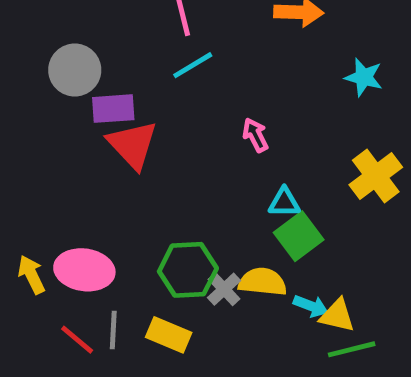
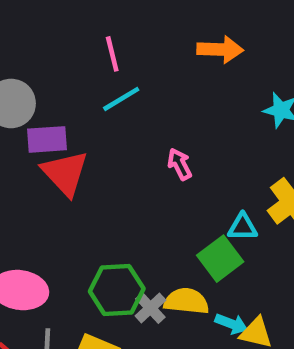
cyan triangle: (284, 202) -> (243, 227), moved

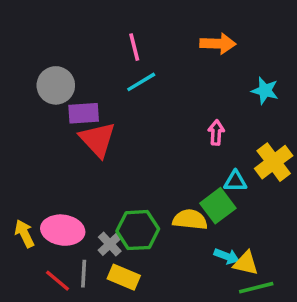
pink arrow: (180, 164) -> (216, 132), moved, turned 30
yellow semicircle: (186, 301) -> (190, 220), moved
gray cross: (150, 308) -> (110, 244), moved

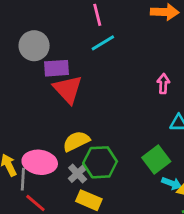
green square: (218, 206) -> (156, 159), moved
yellow semicircle: (190, 220) -> (76, 141), moved, turned -32
gray line: (84, 274) -> (23, 179), moved

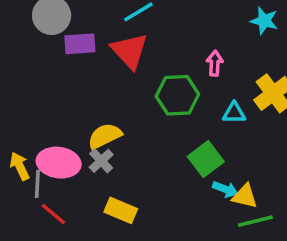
red triangle: (68, 89) -> (130, 51), moved
green hexagon: (100, 162) -> (177, 95), moved
gray cross: (78, 174) -> (101, 161), moved

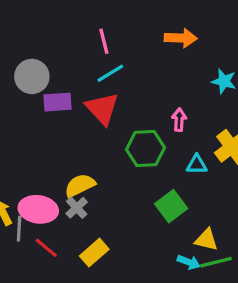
cyan arrow: (225, 189) -> (189, 262), moved
yellow rectangle: (121, 210) -> (94, 253), turned -64
red line: (53, 214) -> (46, 248), moved

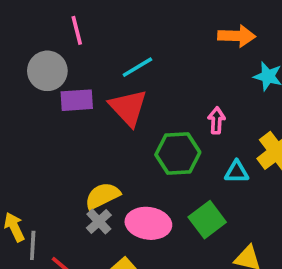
orange arrow: (181, 38) -> (237, 36), moved
pink line: (104, 41) -> (77, 30), moved
pink ellipse: (38, 209) -> (148, 223), moved

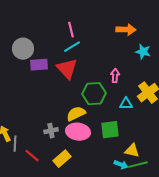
pink line: (77, 30) -> (71, 30), moved
yellow semicircle: (102, 196) -> (76, 114), moved
green square: (207, 220) -> (110, 130), turned 30
gray cross: (99, 221) -> (51, 131), turned 32

